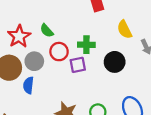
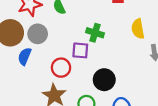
red circle: (59, 52) -> (61, 68), moved
black circle: (115, 62) -> (104, 80), moved

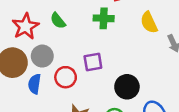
green cross: (95, 33) -> (104, 18), moved
red circle: (61, 68) -> (66, 77), moved

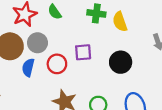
yellow semicircle: (149, 22) -> (120, 22), moved
black circle: (127, 87) -> (121, 62), moved

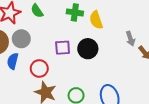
black circle: (121, 62) -> (88, 49), moved
red circle: (57, 64) -> (39, 69), moved

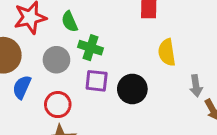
green cross: (75, 12) -> (91, 48), moved
yellow semicircle: (96, 20) -> (167, 52), moved
gray circle: (21, 39) -> (56, 60), moved

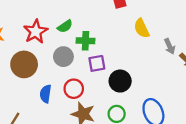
green semicircle: (70, 22) -> (65, 26), turned -84
blue semicircle: (22, 87) -> (46, 94), moved
black circle: (132, 89) -> (120, 81), moved

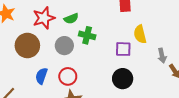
purple square: (97, 63) -> (123, 49), moved
black circle: (120, 81) -> (123, 79), moved

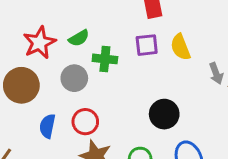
purple square: (123, 49) -> (147, 45), moved

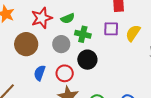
yellow semicircle: (180, 47) -> (133, 33), turned 48
black circle: (164, 114) -> (87, 60), moved

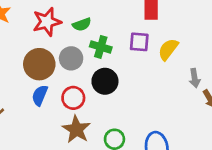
brown circle: (26, 44) -> (39, 64), moved

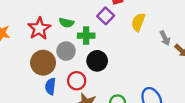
green semicircle: (82, 24) -> (67, 23), turned 48
purple square: (139, 42) -> (106, 16), moved, turned -35

